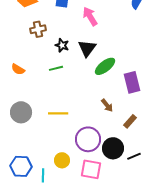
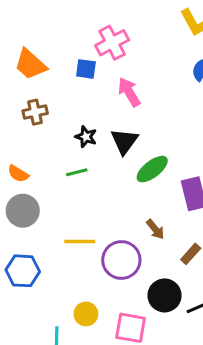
brown cross: (38, 29) -> (35, 112), moved
gray circle: (21, 112) -> (23, 211), moved
purple circle: (88, 139) -> (121, 260), moved
blue hexagon: (21, 166) -> (23, 271), moved

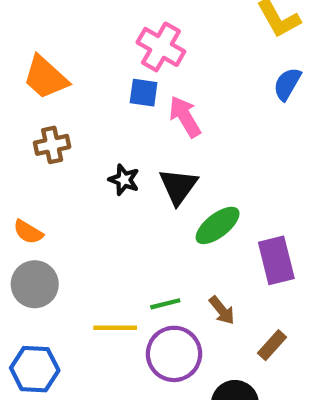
pink cross: (112, 43) -> (161, 47), turned -32
blue square: (86, 69) -> (144, 93), moved
green line: (77, 172) -> (165, 304), moved

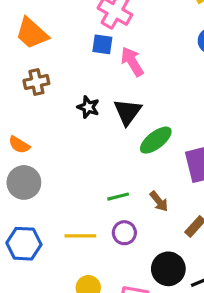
yellow line: (115, 328) -> (80, 236), moved
purple circle: (174, 354) -> (124, 233), size x0.6

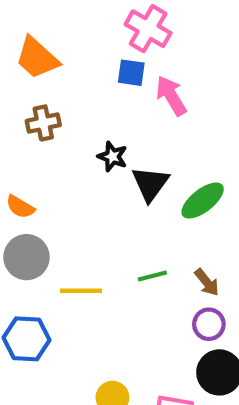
black triangle: (128, 112) -> (150, 184), moved
purple circle: (124, 233) -> (209, 324), moved
yellow line: (80, 236) -> (81, 291), moved

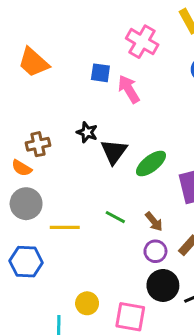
pink cross: (148, 29) -> (142, 42), moved
brown cross: (43, 123) -> (38, 144), moved
green line: (152, 276) -> (115, 217), turned 42

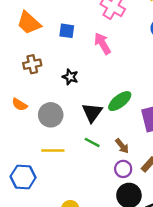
blue square: (100, 73) -> (67, 31), moved
brown cross: (38, 144) -> (32, 64), moved
black triangle: (114, 152) -> (92, 113), moved
gray circle: (26, 204) -> (51, 115), moved

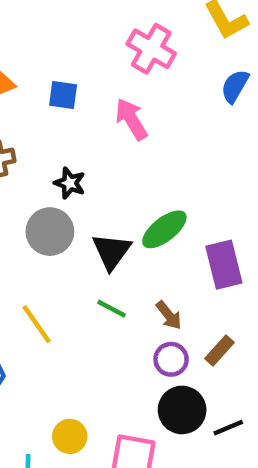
gray circle: (51, 115) -> (50, 232), moved
yellow line: (53, 151) -> (37, 324), turned 55

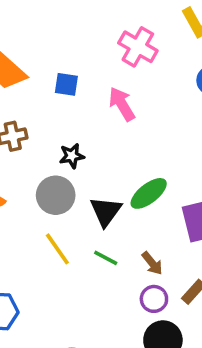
black star: (70, 183) -> (72, 156), turned -30
yellow line: (37, 324) -> (57, 249), moved

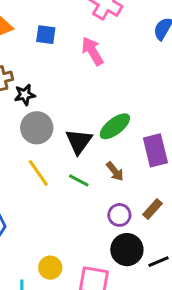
black star: (72, 156) -> (25, 95), moved
brown arrow: (152, 263) -> (115, 171), moved

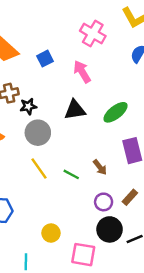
blue square: (46, 35) -> (45, 59), turned -35
green ellipse: (115, 126) -> (116, 112), moved
black triangle: (79, 141) -> (75, 110), moved, turned 45
yellow circle: (50, 268) -> (51, 233), moved

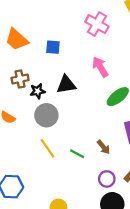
blue square: (45, 59) -> (53, 47), turned 32
pink arrow: (82, 72) -> (100, 67), moved
black triangle: (75, 110) -> (66, 84), moved

